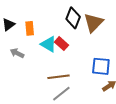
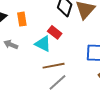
cyan triangle: (49, 44) -> (43, 44), moved

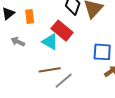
red rectangle: (55, 32) -> (62, 31), size x1.5
brown line: (54, 66) -> (50, 70), moved

